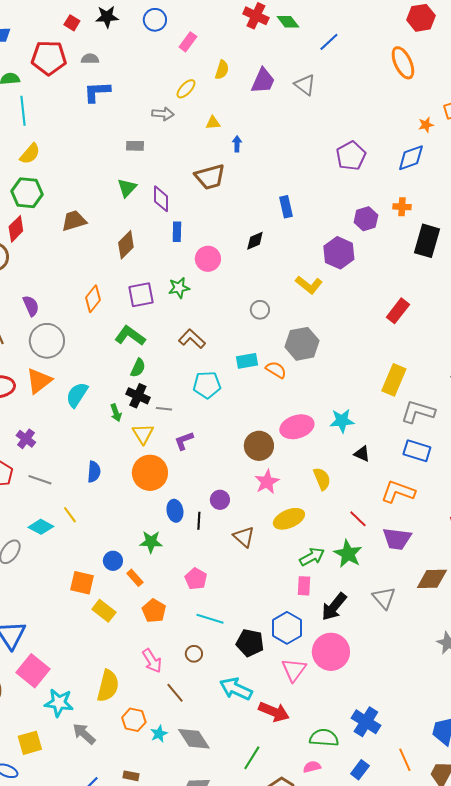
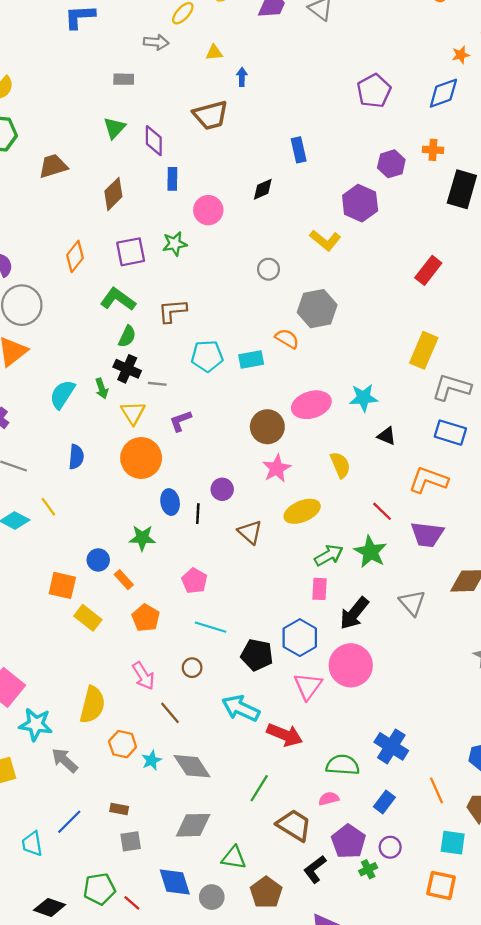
brown L-shape: (192, 339) -> (172, 311), moved, turned -48
cyan rectangle: (247, 361) -> (251, 360), moved
cyan semicircle: (77, 395) -> (62, 394), moved

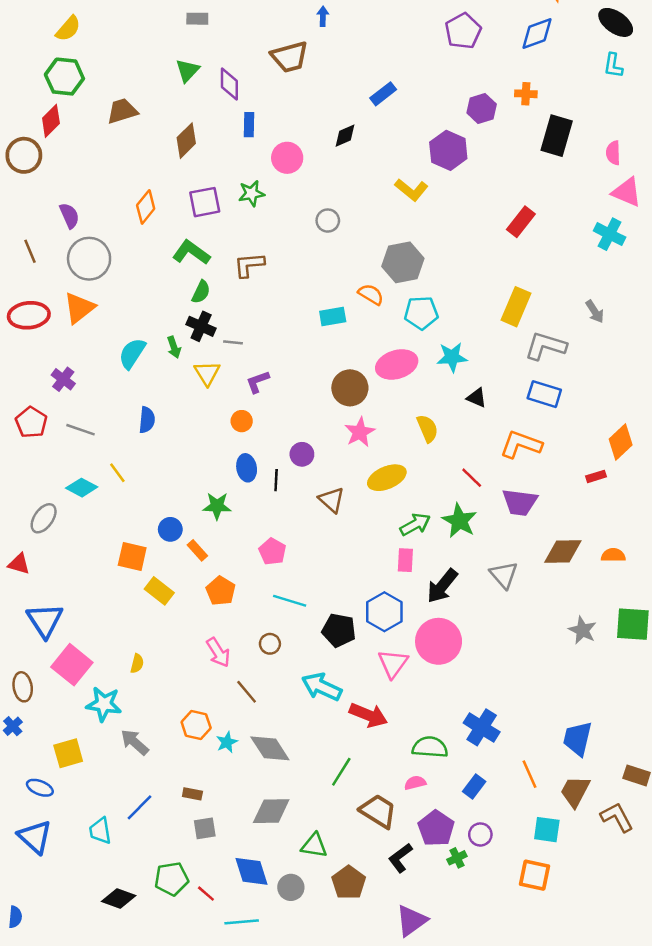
blue rectangle: (299, 150) -> (383, 94), turned 65
gray circle: (269, 269) -> (328, 221), moved
cyan pentagon: (207, 356) -> (421, 313), moved
orange circle: (141, 458) -> (242, 421), moved, size x0.5
yellow semicircle: (92, 705) -> (137, 663), moved, size x0.5

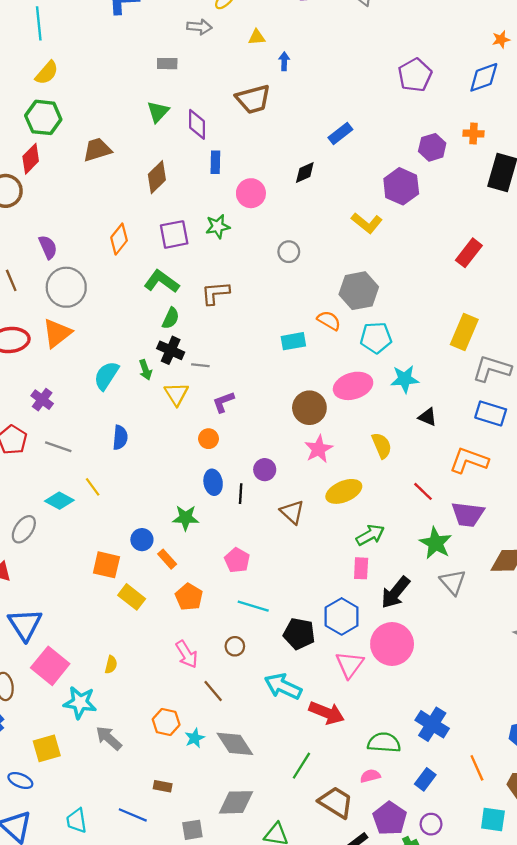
green star: (459, 521) -> (436, 543), moved
blue line: (140, 807) -> (133, 815), moved, turned 68
gray square: (205, 828) -> (192, 830), moved

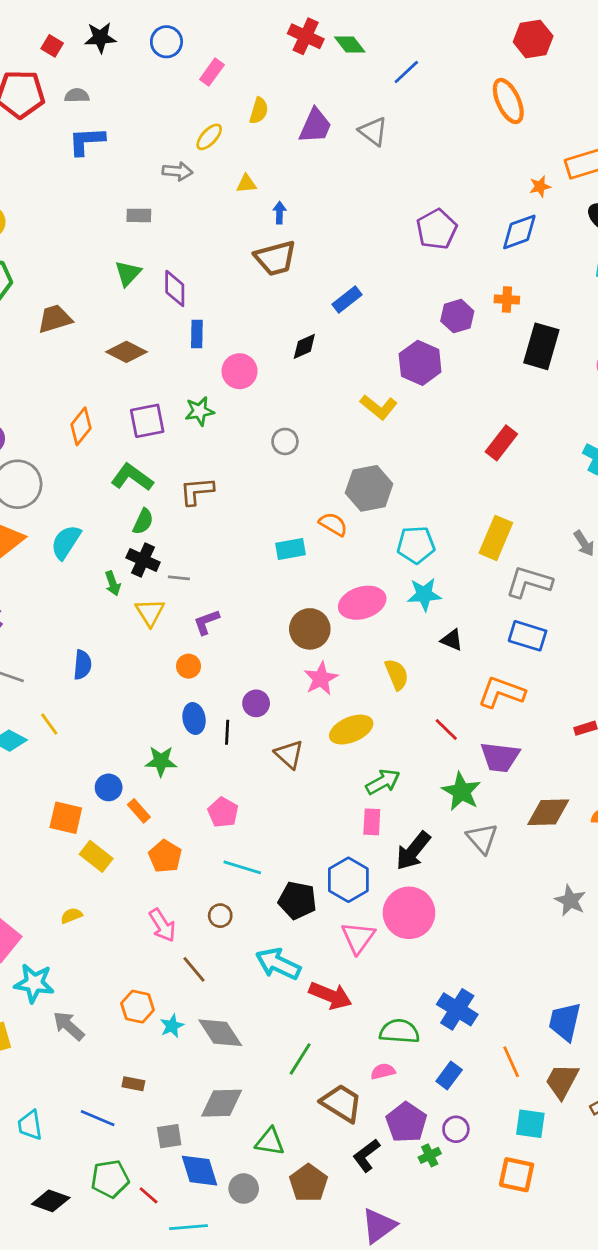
brown trapezoid: (253, 99) -> (275, 258), moved
brown diamond: (157, 177) -> (126, 352), turned 72
cyan pentagon: (376, 338) -> (416, 545), moved
cyan semicircle: (106, 376) -> (66, 542), moved
yellow semicircle: (111, 665) -> (71, 916), moved, turned -126

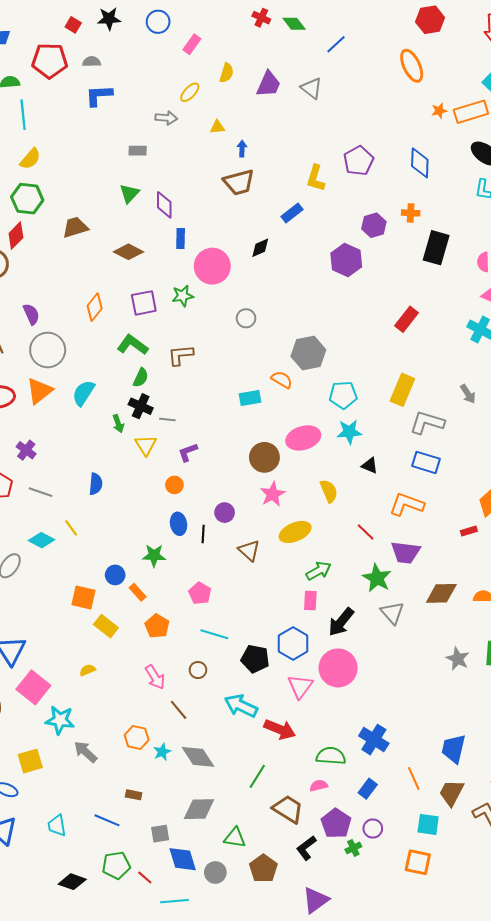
red cross: (306, 36) -> (261, 18), size x0.7
orange star: (540, 186) -> (439, 111), moved
blue diamond: (519, 232) -> (420, 163), turned -68
pink circle: (240, 371) -> (212, 266), size x1.4
yellow L-shape: (379, 407) -> (316, 178), moved, turned 68

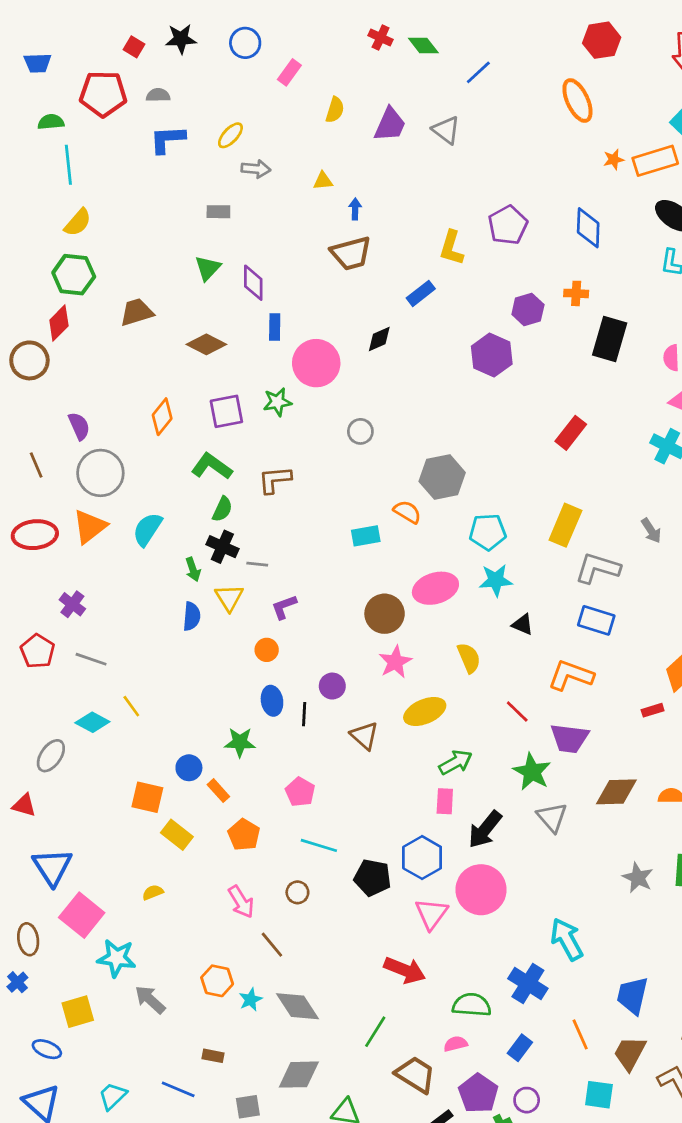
yellow ellipse: (190, 92) -> (230, 135), moved
blue semicircle: (96, 484) -> (192, 616), moved
cyan arrow: (241, 706) -> (567, 939), moved, turned 36
cyan trapezoid: (57, 825) -> (113, 1096), turned 55

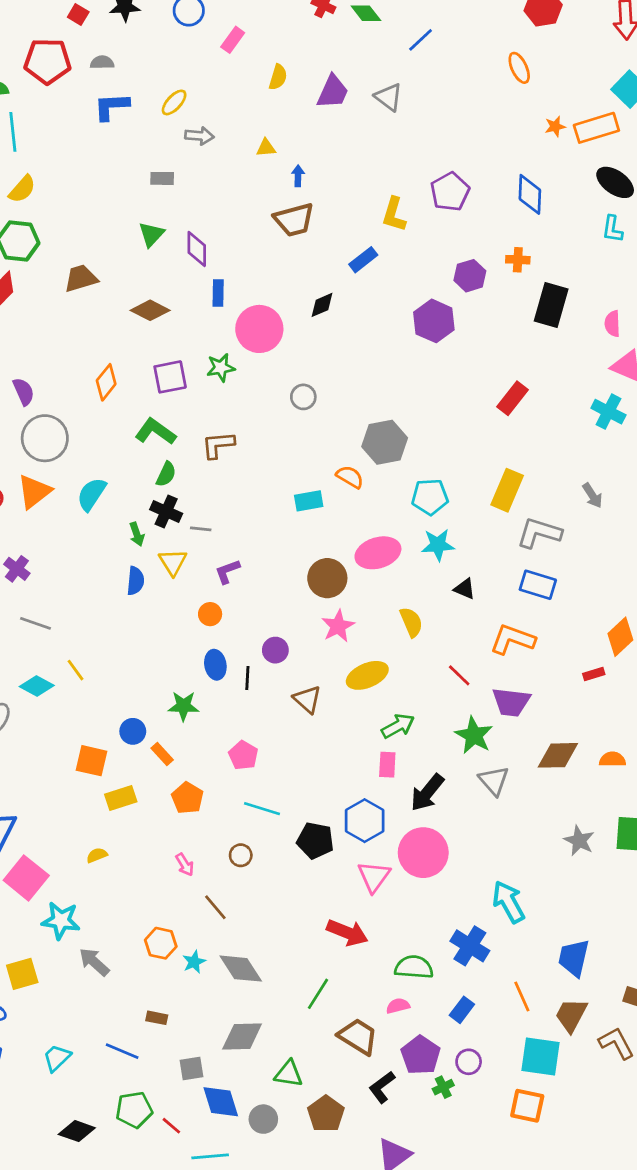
orange ellipse: (577, 100) -> (519, 68), size x0.7
yellow rectangle: (177, 835) -> (121, 798), turned -56
pink arrow: (241, 902) -> (185, 865), size x0.7
cyan square: (599, 1095) -> (540, 1056), size x1.4

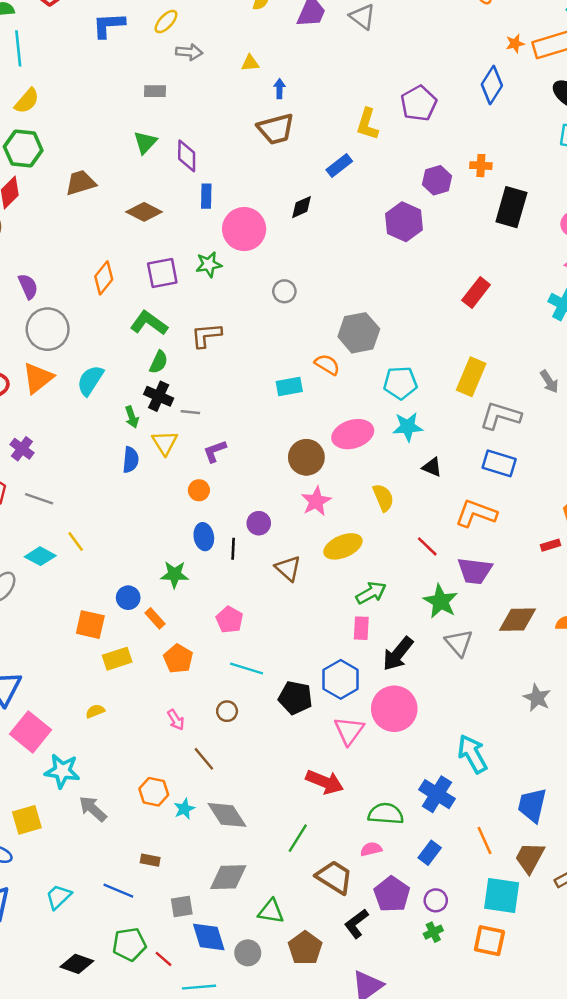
blue diamond: (530, 194) -> (492, 85), moved, turned 30
green cross: (443, 1087) -> (433, 932), moved

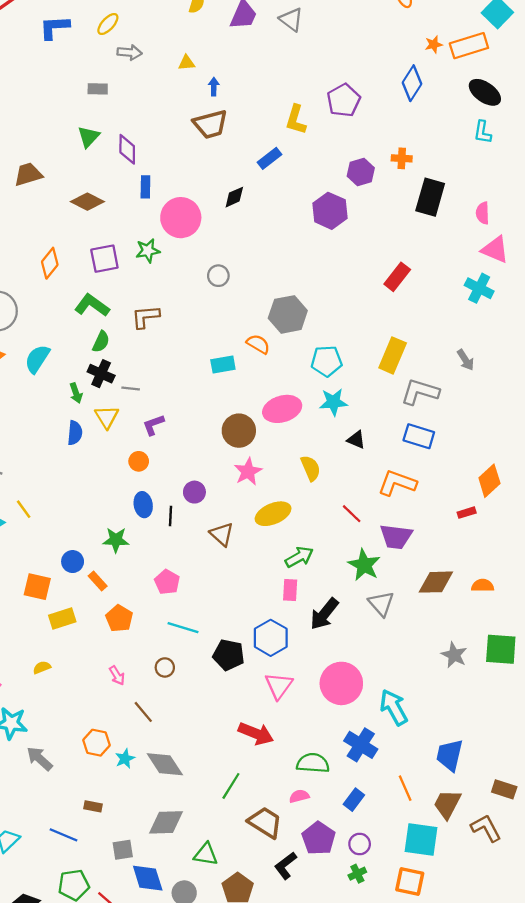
pink circle: (394, 709) -> (341, 683), moved

